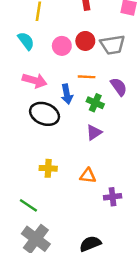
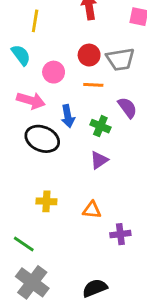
pink circle: (62, 46) -> (54, 72), moved
orange line: (87, 77) -> (93, 85), moved

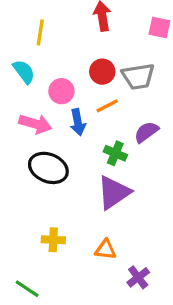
orange line: (93, 85) -> (107, 106), turned -30
purple semicircle: (127, 108) -> (146, 132), turned -90
blue arrow: (68, 116) -> (78, 122), moved
purple triangle: (99, 160) -> (114, 192), size x1.6
purple cross: (120, 234) -> (138, 277), turned -30

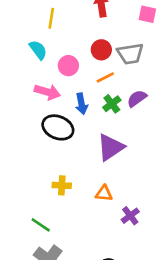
blue arrow: (78, 122) -> (82, 104), moved
green cross: (115, 153) -> (112, 104), moved, turned 30

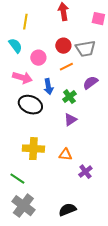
green cross: (112, 104) -> (69, 97), moved
purple triangle: (111, 147) -> (70, 120), size x0.6
yellow cross: (62, 185) -> (33, 149), size x1.5

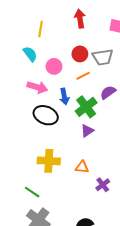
green cross: (69, 97) -> (86, 107), size x1.5

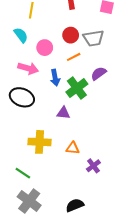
black ellipse: (46, 115) -> (22, 97), moved
purple triangle: (87, 131) -> (63, 113), moved, turned 40

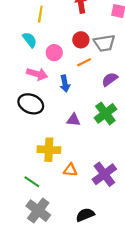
green cross: (77, 88) -> (105, 113), moved
orange triangle: (73, 148) -> (70, 170), moved
purple cross: (93, 166) -> (104, 174), size x1.6

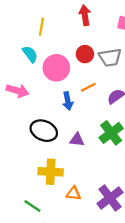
pink circle: (54, 53) -> (56, 68), size x1.5
orange line: (84, 62) -> (88, 87), moved
pink arrow: (37, 74) -> (18, 91), moved
black ellipse: (31, 104) -> (44, 131), moved

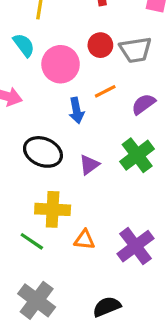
purple triangle: (77, 140) -> (89, 165), turned -42
green line: (32, 206) -> (32, 241), moved

